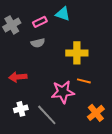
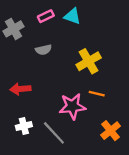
pink rectangle: (40, 22) -> (46, 16), moved
yellow cross: (77, 53) -> (89, 61), turned -30

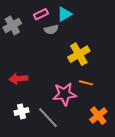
cyan triangle: (72, 16) -> (64, 14), turned -49
gray semicircle: (44, 50) -> (51, 30), moved

